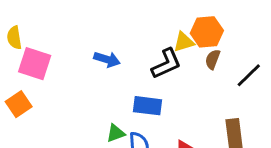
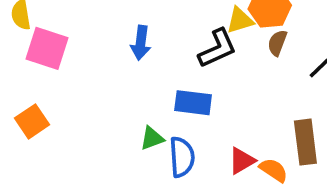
blue arrow: (107, 59) -> (141, 43), turned 80
orange square: (19, 104) -> (32, 121), moved

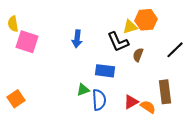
brown semicircle: (277, 43) -> (138, 55), moved
black L-shape: (217, 48) -> (118, 42), turned 90
orange square: (32, 121) -> (16, 99), moved

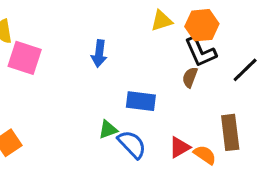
yellow triangle: (130, 27) -> (162, 21), moved
black L-shape: (118, 42) -> (200, 52), moved
blue semicircle: (99, 100) -> (132, 144), turned -40

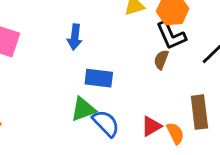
blue rectangle: (141, 101) -> (99, 78), moved
green triangle: (108, 129) -> (83, 109), size x1.4
orange semicircle: (205, 155) -> (175, 133), turned 30

